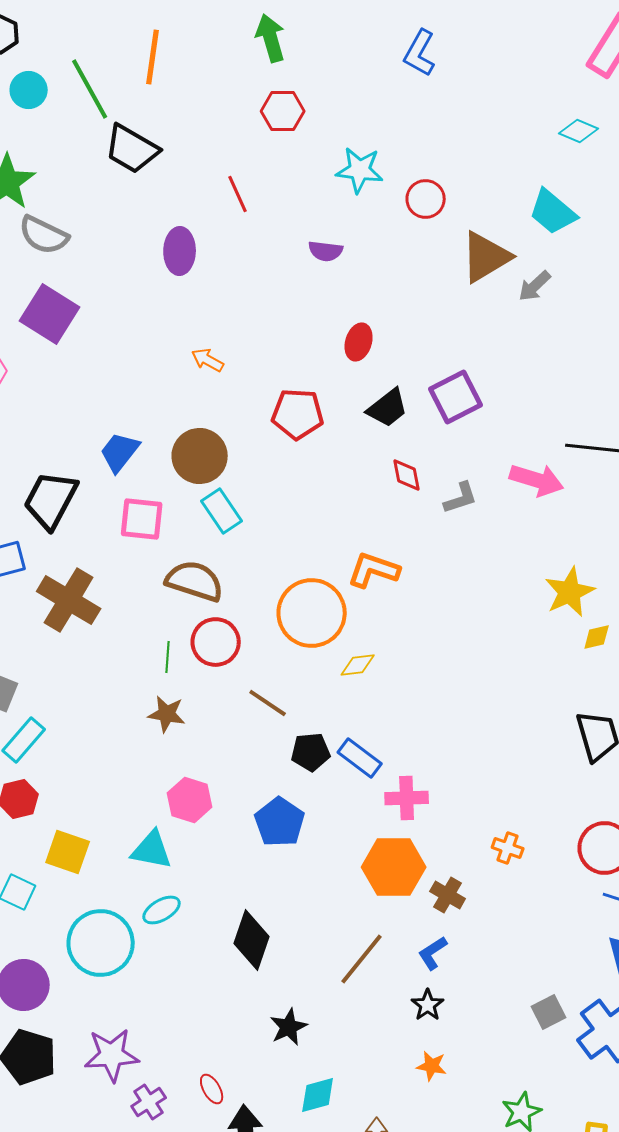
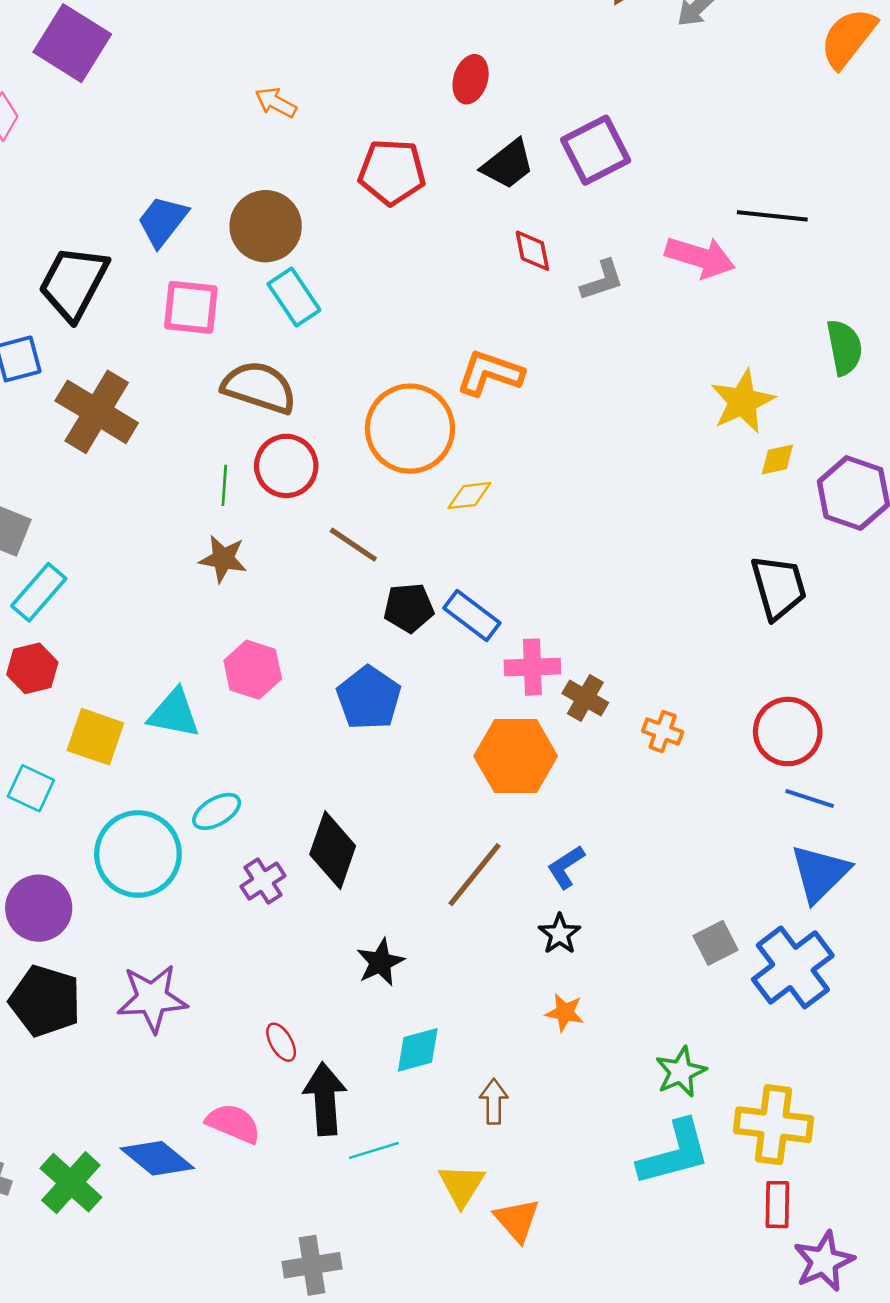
cyan triangle: (152, 850) -> (174, 713), moved
brown cross: (448, 895) -> (585, 698), moved
purple cross: (149, 1102) -> (263, 881), moved

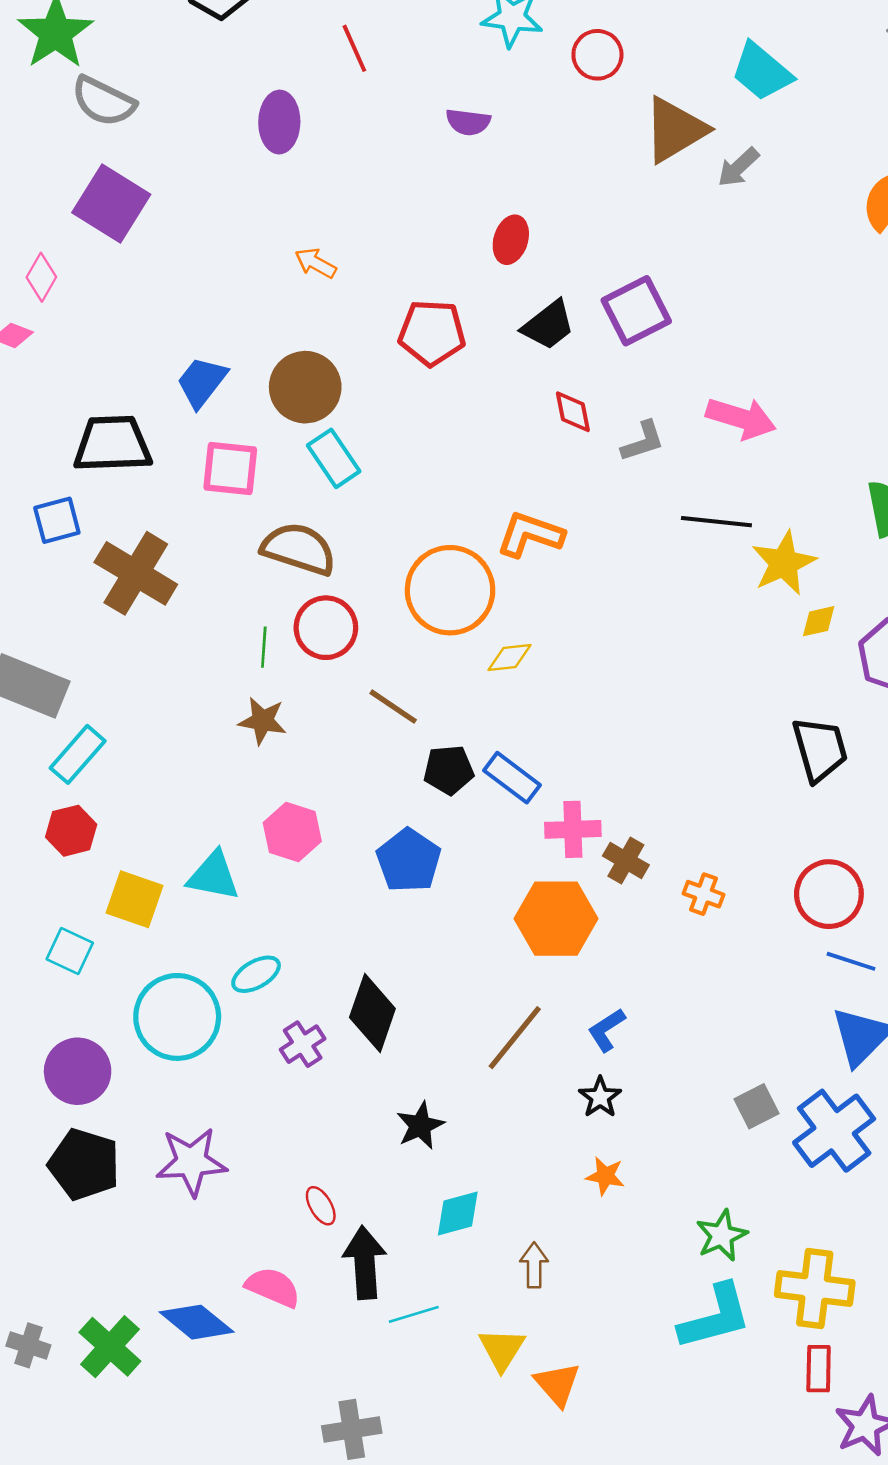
black line: (772, 216) -> (716, 522), moved
black trapezoid: (74, 283) -> (113, 444), turned 60

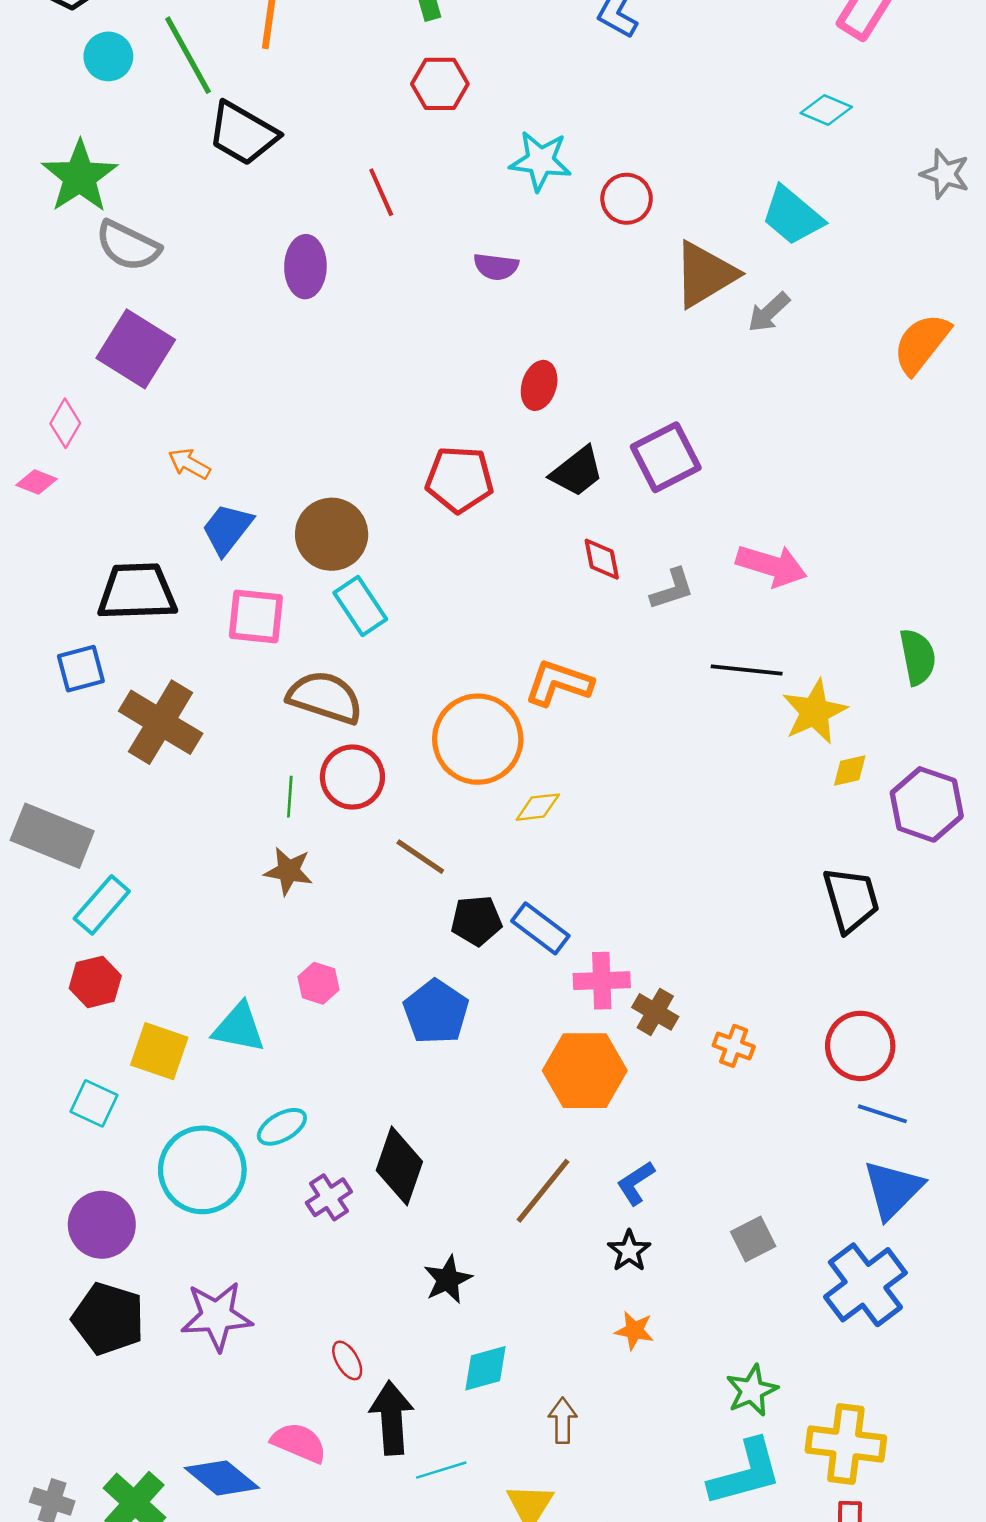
orange arrow: (316, 263) -> (189, 464), moved
pink hexagon: (292, 832) -> (318, 983), size x0.7
gray square: (757, 1106) -> (753, 1239), moved

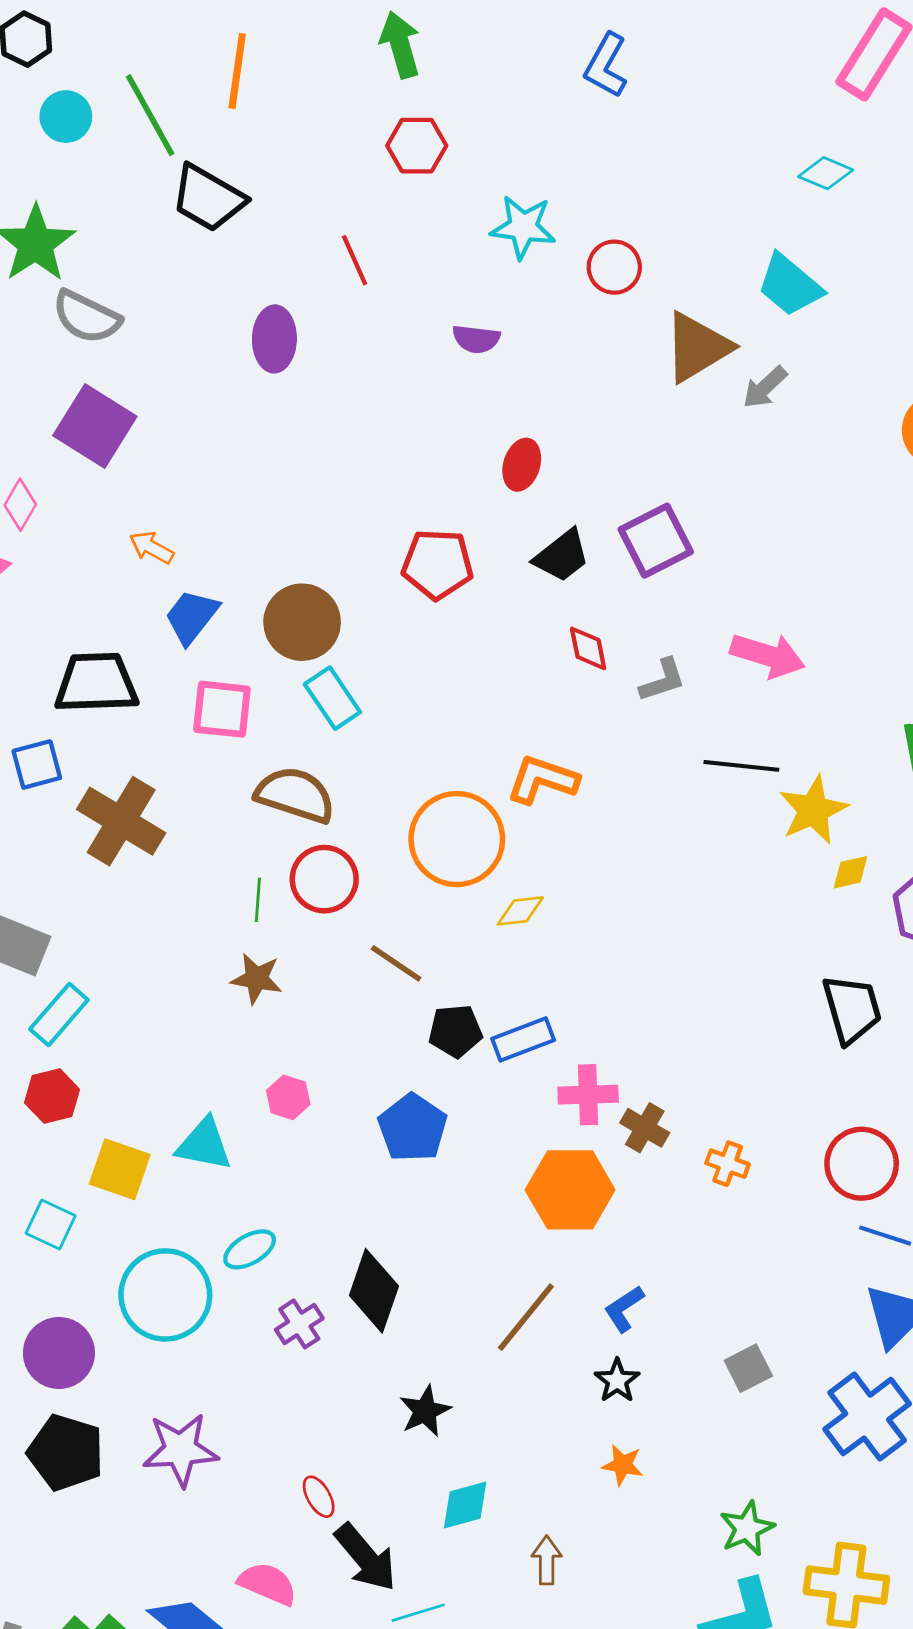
blue rectangle: (540, 928) -> (523, 1039), turned -58
black arrow: (392, 1418) -> (366, 1557), turned 144

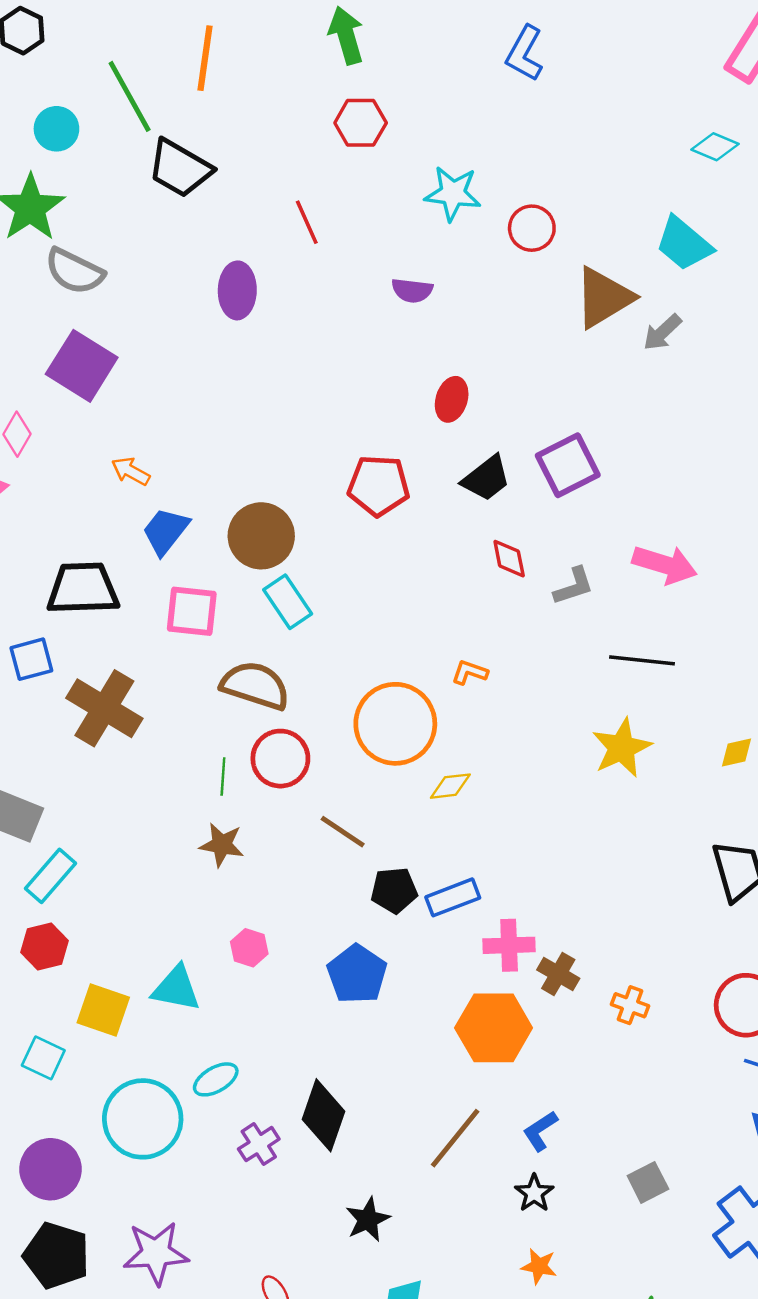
cyan circle: (66, 117) -> (56, 129), moved
orange L-shape: (542, 780) -> (470, 672), size x0.6
yellow star: (813, 810) -> (622, 748), moved

